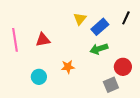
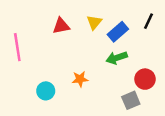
red triangle: (43, 40) -> (61, 26), moved

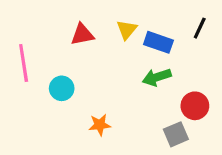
blue rectangle: (118, 32) -> (158, 42), turned 60
orange star: (80, 79) -> (100, 125), moved
cyan circle: (46, 91) -> (62, 88), moved

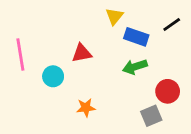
black line: (200, 28) -> (172, 25), turned 30
yellow triangle: (127, 30) -> (114, 16), moved
red triangle: (82, 34) -> (82, 53), moved

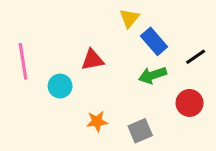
black line: (172, 25) -> (196, 57), moved
blue rectangle: (136, 37) -> (154, 41), turned 30
gray square: (151, 116) -> (140, 131), moved

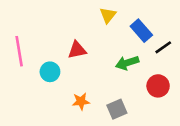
blue rectangle: (154, 41) -> (141, 31), moved

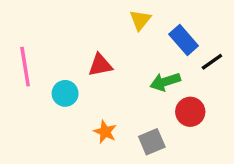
red circle: (158, 86) -> (190, 112), moved
orange star: (81, 101) -> (105, 132), turned 30

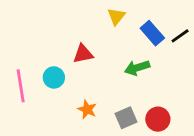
black line: (212, 62) -> (180, 36), moved
pink line: (25, 67) -> (21, 86), moved
red circle: (190, 112) -> (158, 119), moved

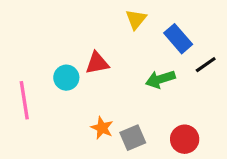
black line: (180, 36) -> (206, 65), moved
cyan circle: (54, 77) -> (66, 78), moved
gray square: (126, 118) -> (133, 138), moved

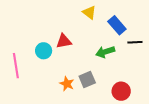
yellow triangle: (136, 19) -> (89, 12), turned -32
black line: (206, 65) -> (135, 42), turned 32
gray square: (133, 138) -> (87, 79), moved

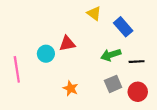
black line: (135, 42) -> (137, 62), moved
gray square: (87, 79) -> (113, 84), moved
red circle: (121, 91) -> (138, 92), moved

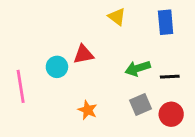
blue rectangle: (123, 27) -> (166, 22), moved, turned 36

